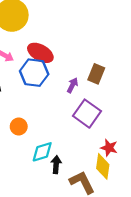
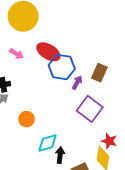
blue hexagon: (34, 73) -> (62, 67), moved

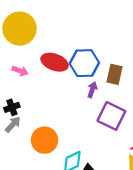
blue hexagon: (62, 67) -> (84, 63), moved
orange circle: (27, 119) -> (44, 140), size x1.5

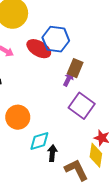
blue hexagon: (84, 63) -> (56, 39), moved
brown rectangle: (114, 74) -> (75, 68), moved

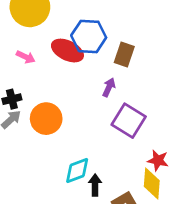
brown rectangle: (75, 68) -> (124, 55), moved
orange circle: (18, 117) -> (46, 119), moved

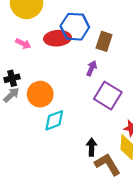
red ellipse: (67, 51) -> (57, 38), turned -30
cyan diamond: (77, 171) -> (54, 120), moved
black arrow: (95, 185) -> (92, 147), moved

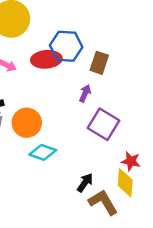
cyan diamond: (54, 120) -> (43, 152), turned 40
black arrow: (92, 147) -> (85, 183), turned 35

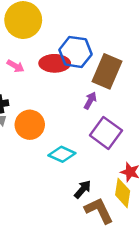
brown rectangle: (99, 63) -> (107, 71), size x1.5
cyan diamond: (43, 152) -> (62, 154), moved

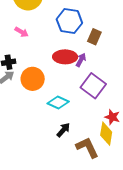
red ellipse: (55, 63) -> (65, 57), moved
brown rectangle: (107, 71) -> (94, 37), size x0.6
black arrow: (83, 189) -> (63, 130), moved

